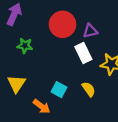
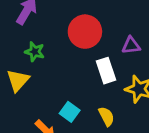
purple triangle: (90, 31) -> (131, 45), moved
yellow triangle: (16, 84) -> (18, 80), moved

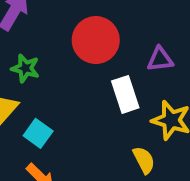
cyan square: (70, 112) -> (38, 133), moved
yellow semicircle: (106, 116) -> (144, 160), moved

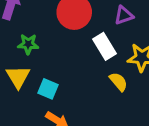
yellow semicircle: (144, 160) -> (119, 82), moved

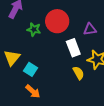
green star: (28, 44) -> (34, 29), moved

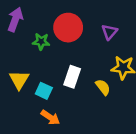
purple triangle: (90, 29) -> (109, 32), turned -32
white rectangle: (73, 48) -> (72, 77), moved, turned 48

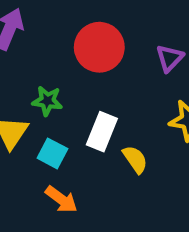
green star: (41, 42) -> (47, 101), moved
yellow semicircle: (103, 87) -> (135, 159), moved

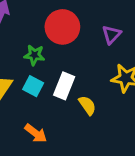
green star: (47, 101) -> (34, 55), moved
cyan square: (52, 153) -> (33, 86), moved

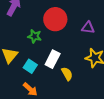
purple triangle: (112, 35) -> (88, 28), turned 48
cyan square: (33, 86) -> (30, 66), moved

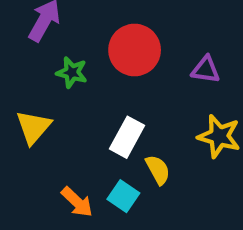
green star: (35, 36) -> (72, 72), moved
cyan square: (30, 66) -> (123, 196), moved

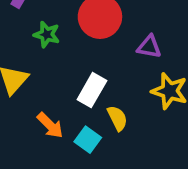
purple triangle: (206, 70) -> (149, 47), moved
orange arrow: (77, 202) -> (50, 125), moved

